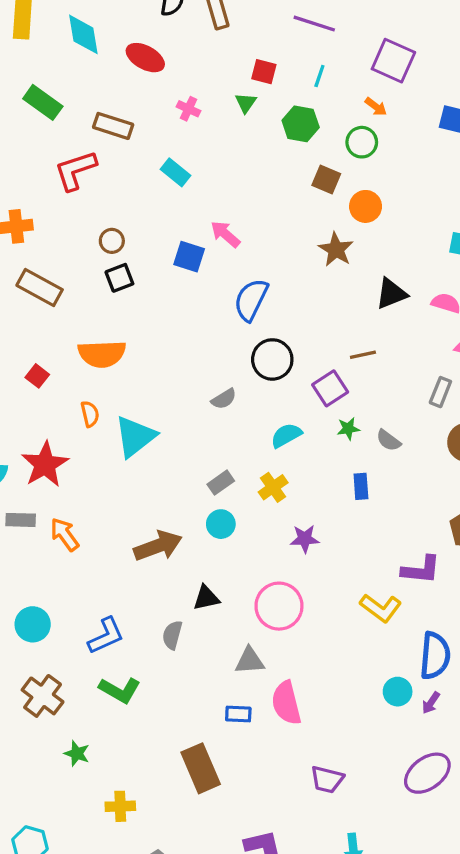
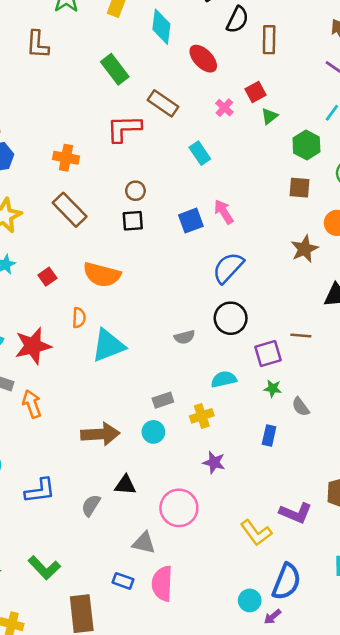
red square: (264, 72) -> (256, 92), moved, turned 30
brown square: (326, 180) -> (299, 188), moved, turned -35
blue square: (189, 257) -> (191, 221), turned 35
green L-shape: (120, 690) -> (44, 568), moved

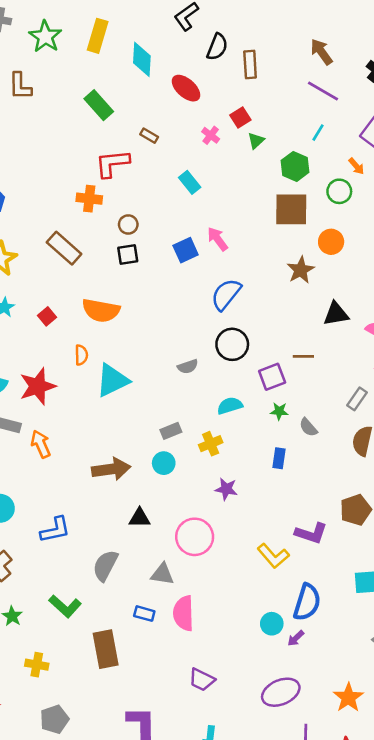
brown rectangle: (163, 103) -> (149, 136), size x0.6
orange cross: (66, 158) -> (89, 199), moved
brown square: (299, 188) -> (291, 209), size x1.6
gray semicircle: (91, 505) -> (105, 565), moved, size x1.4

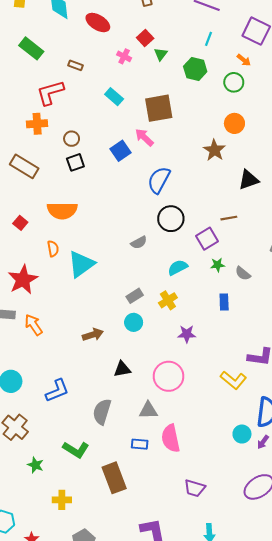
brown square: (291, 209) -> (159, 108), moved
brown arrow: (111, 469) -> (93, 335), size x0.7

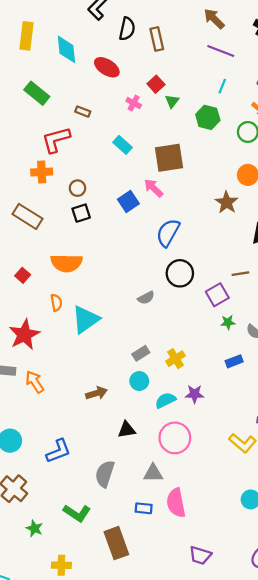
cyan semicircle: (178, 267) -> (165, 400), moved
blue rectangle: (224, 302) -> (234, 361), turned 70

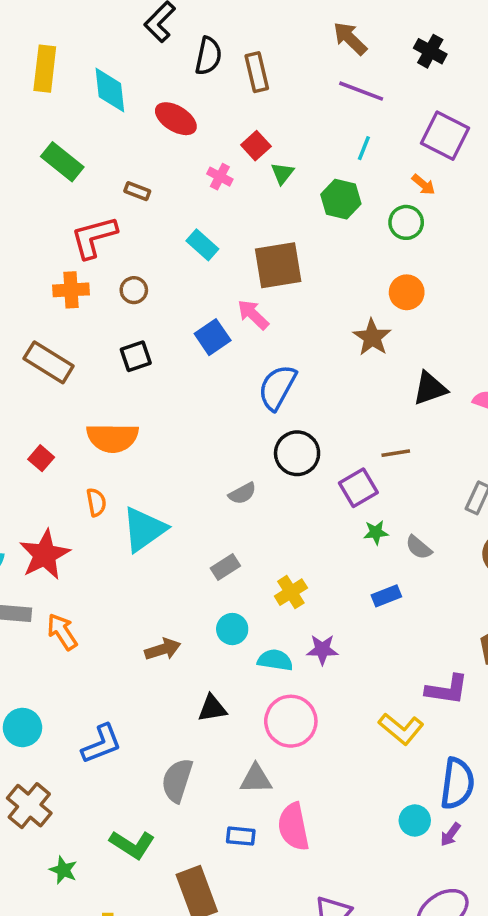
brown circle: (77, 188) -> (134, 290), moved
gray rectangle: (141, 353) -> (225, 567), moved
cyan semicircle: (165, 400) -> (275, 660), turned 35

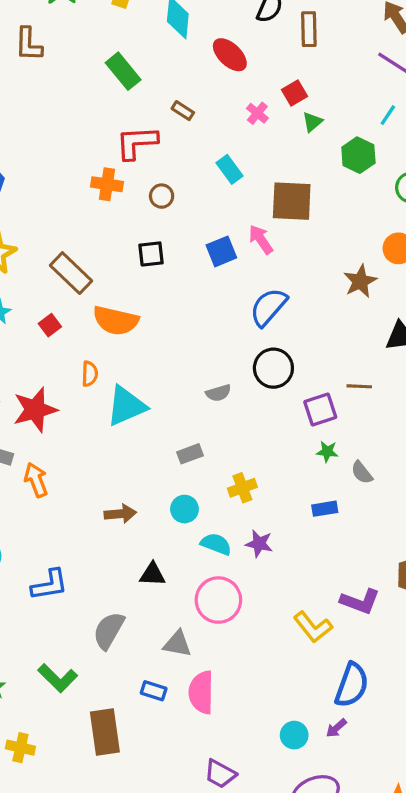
brown rectangle: (49, 362) -> (71, 273), moved
cyan circle: (415, 820) -> (294, 735), moved

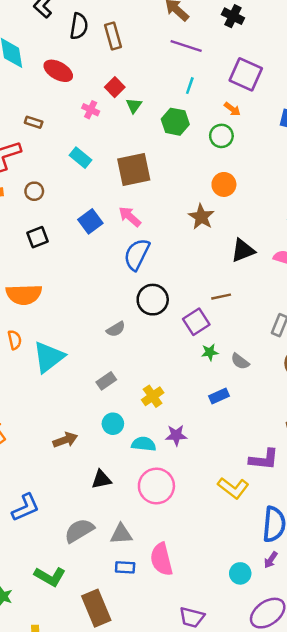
pink arrow: (261, 239) -> (130, 217), moved
gray semicircle: (109, 631) -> (79, 531), turned 44
gray triangle: (177, 644) -> (121, 534), moved

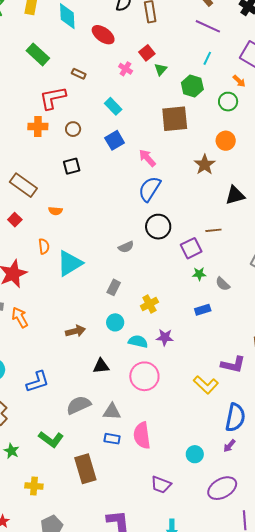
brown square: (134, 170) -> (175, 119), moved
blue square: (90, 221) -> (115, 140), moved
orange semicircle: (24, 294) -> (55, 211), size x0.5
gray rectangle: (106, 381) -> (114, 287), turned -35
cyan circle: (240, 573) -> (195, 454), moved

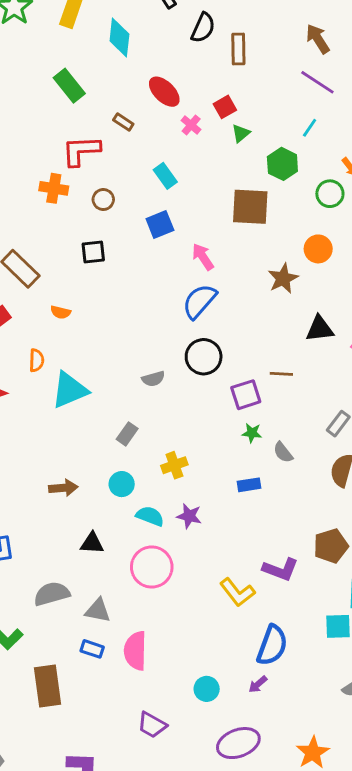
red ellipse: (103, 35) -> (164, 92), moved

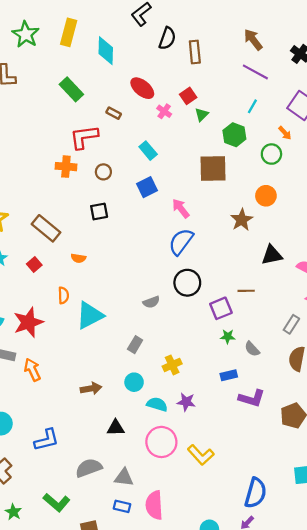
purple L-shape: (280, 569) -> (252, 398), moved
yellow L-shape: (237, 592) -> (201, 455), moved

